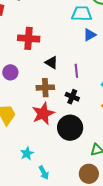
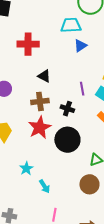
red cross: (29, 38) -> (28, 44), moved
purple line: (76, 71) -> (82, 89), moved

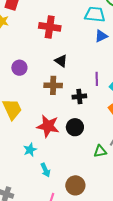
black cross: (67, 109) -> (79, 96), turned -32
red star: (40, 128) -> (48, 126), moved, turned 30
black circle: (67, 140) -> (75, 127), size x0.7
brown circle: (89, 184) -> (75, 185), moved

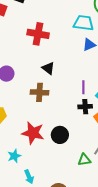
black cross: (79, 96) -> (85, 107), moved

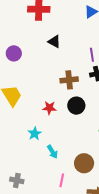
brown cross: (40, 92) -> (69, 80), moved
red star: (33, 133) -> (49, 108), size x0.6

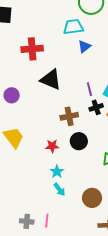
black triangle: (54, 42) -> (51, 80), size x1.6
cyan star: (35, 134) -> (57, 172), moved
pink line: (62, 180) -> (47, 221), moved

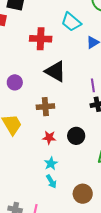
cyan trapezoid: (73, 27) -> (71, 22), moved, turned -140
brown cross: (69, 116) -> (45, 107), moved

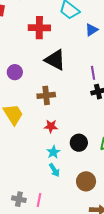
black circle: (76, 136) -> (79, 143), moved

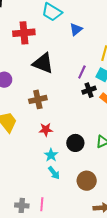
purple line: (93, 73) -> (82, 72), turned 40

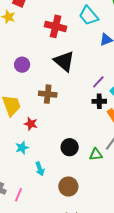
red star: (46, 130) -> (31, 124), moved
cyan star: (51, 155) -> (22, 148), moved

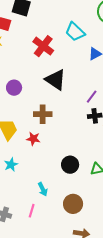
red cross: (56, 26) -> (43, 46), turned 30
red star: (31, 124) -> (33, 139), moved
cyan star: (22, 148) -> (11, 165), moved
pink line: (18, 195) -> (32, 211), moved

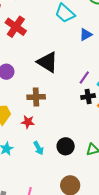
red cross: (43, 46) -> (16, 27), moved
cyan arrow: (43, 189) -> (39, 148), moved

